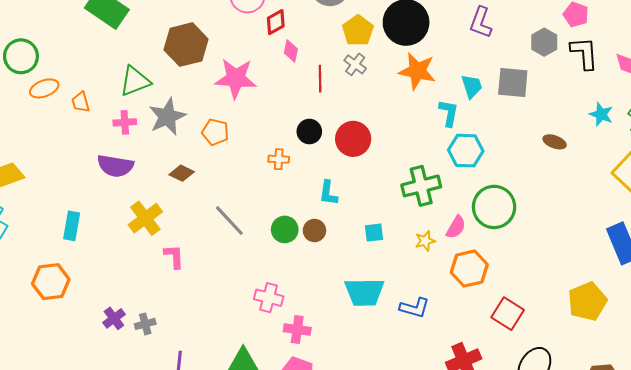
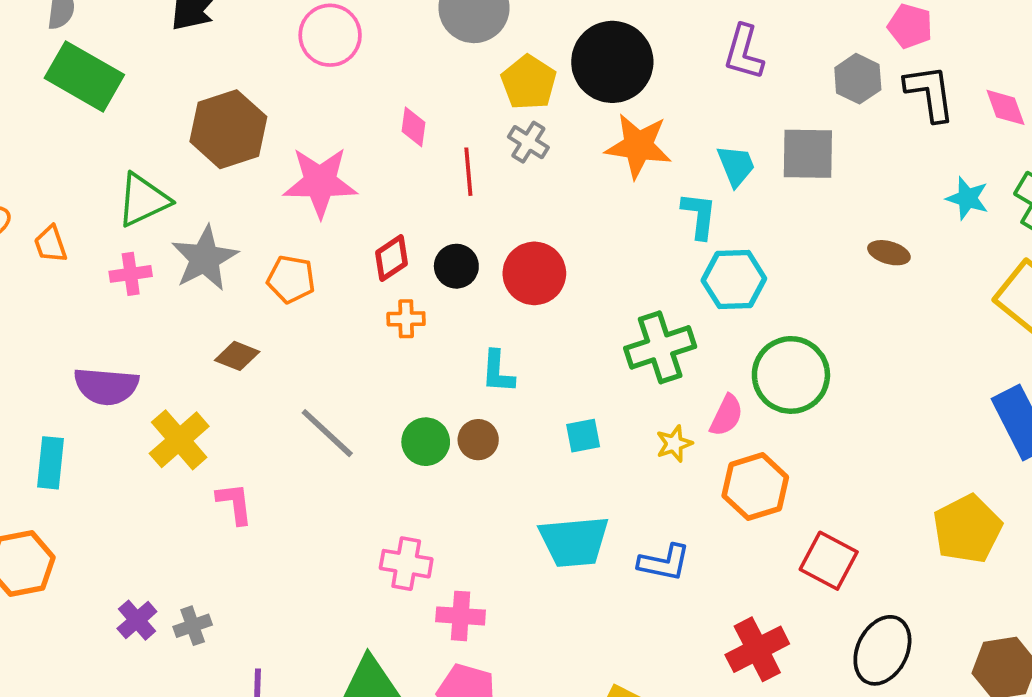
red diamond: (276, 22) -> (391, 258), moved
purple semicircle: (115, 166) -> (106, 386), moved

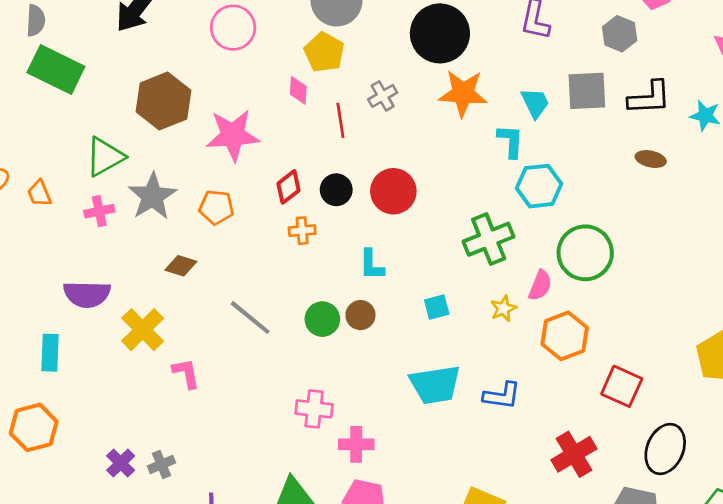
yellow pentagon: (529, 82) -> (324, 52), moved
black L-shape: (930, 93) -> (649, 98), moved, turned 99
gray cross: (528, 142) -> (383, 96), turned 32

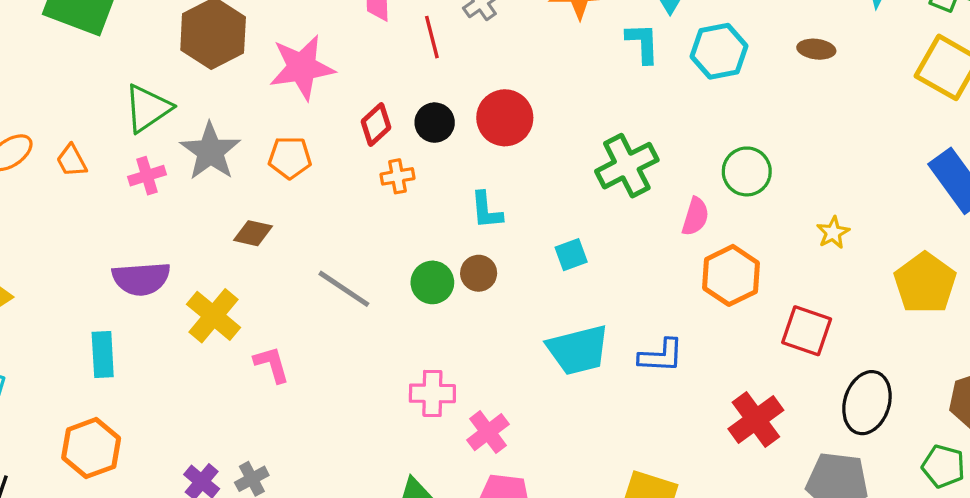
cyan hexagon: (539, 186) -> (719, 51), moved
green circle: (585, 253) -> (747, 171), size x0.7
yellow star: (503, 309) -> (833, 233), moved
pink cross: (356, 444) -> (488, 432), turned -32

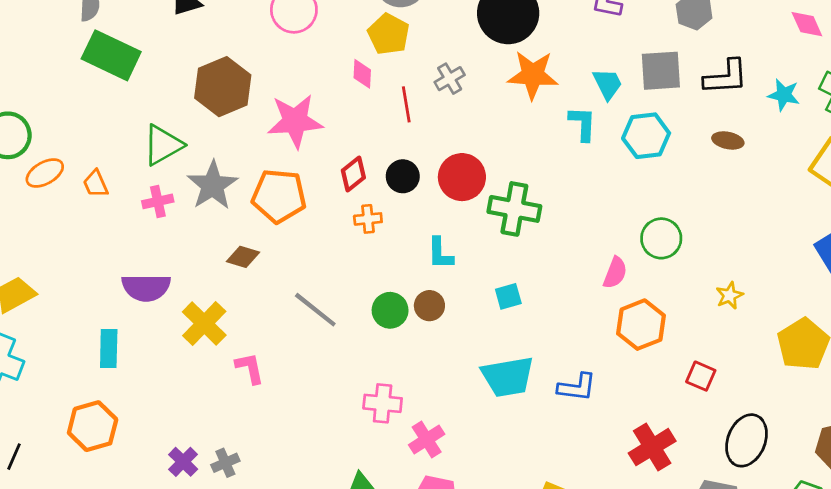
orange pentagon: (290, 158) -> (279, 196), size x1.5
green cross: (627, 166) -> (514, 209), moved, turned 33
red square: (807, 331) -> (701, 376), size x0.7

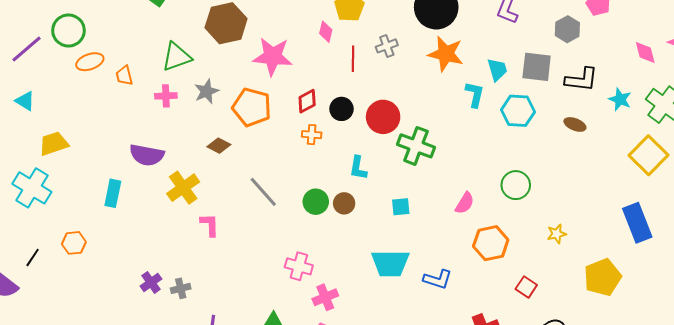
gray star: (213, 185) -> (206, 91), size x0.7
pink semicircle: (615, 273) -> (465, 203), moved
orange hexagon: (93, 426) -> (74, 243), moved, size x0.7

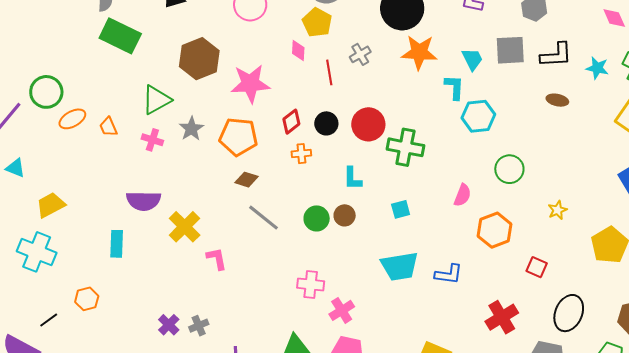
pink cross: (166, 96) -> (152, 140), turned 30
cyan hexagon: (518, 111) -> (478, 116), moved
brown diamond: (219, 146) -> (246, 180), moved
black line: (33, 257) -> (49, 320), turned 30

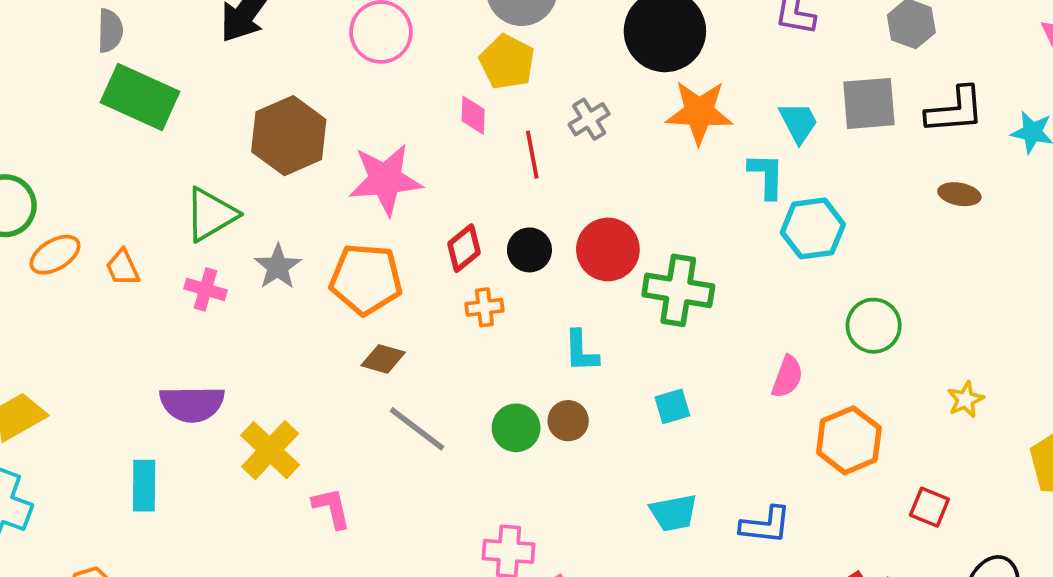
cyan trapezoid: (400, 266) -> (674, 513), size x0.7

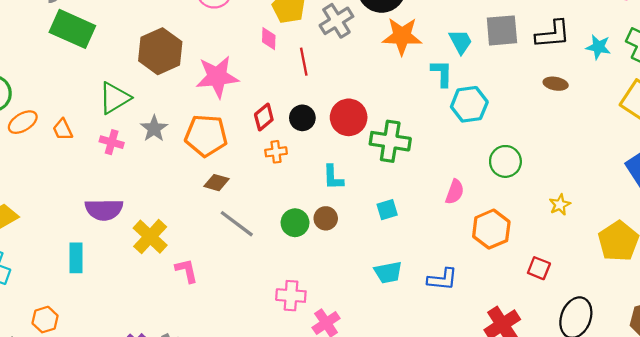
gray cross: (589, 119) -> (336, 21), moved, size x1.4

